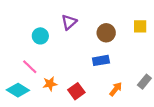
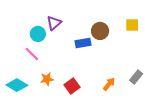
purple triangle: (69, 22) -> (54, 23), moved
blue rectangle: (101, 60) -> (83, 43), moved
pink line: (30, 67) -> (32, 54), moved

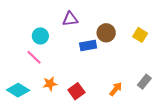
purple triangle: (54, 23) -> (70, 19), moved, turned 35
yellow square: (132, 25) -> (140, 35), moved, turned 32

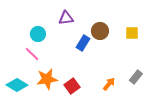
yellow square: (140, 35) -> (132, 33), turned -32
blue rectangle: (88, 46) -> (83, 43), turned -49
orange star: (50, 84) -> (47, 79), size x1.5

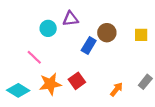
cyan circle: (38, 34) -> (48, 28), moved
red square: (72, 86) -> (77, 81), moved

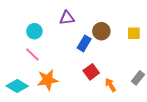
cyan circle: (48, 28) -> (34, 31), moved
red square: (77, 81) -> (91, 72), moved
orange arrow: (116, 89) -> (111, 85), turned -72

